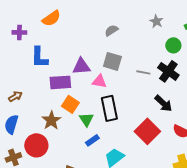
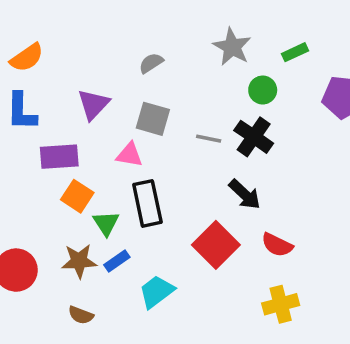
orange semicircle: (51, 18) -> (27, 58), moved
gray star: (156, 21) -> (232, 47), size x1.5
purple triangle: (81, 66) -> (93, 104), moved, turned -42
brown star: (51, 120) -> (79, 261), moved, turned 30

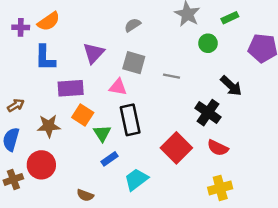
black cross: (254, 137) -> (208, 113), moved
black arrow: (245, 194) -> (231, 86), moved
brown star: (79, 261) -> (49, 126), moved

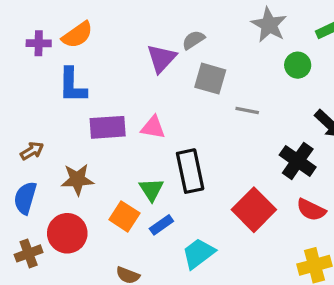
purple triangle: (94, 53) -> (161, 58), moved
gray square: (134, 63) -> (210, 79), moved
pink triangle: (118, 87) -> (153, 127), moved
orange square: (83, 115) -> (124, 216), moved

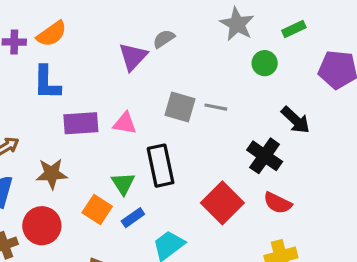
gray square: (210, 79) -> (180, 107), moved

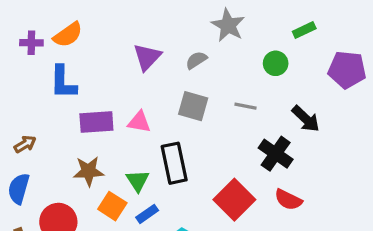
gray star: (237, 24) -> (228, 25), moved
gray semicircle: (164, 39) -> (196, 60), moved
gray line: (216, 107) -> (245, 106), moved
brown star: (52, 174) -> (88, 171), moved

